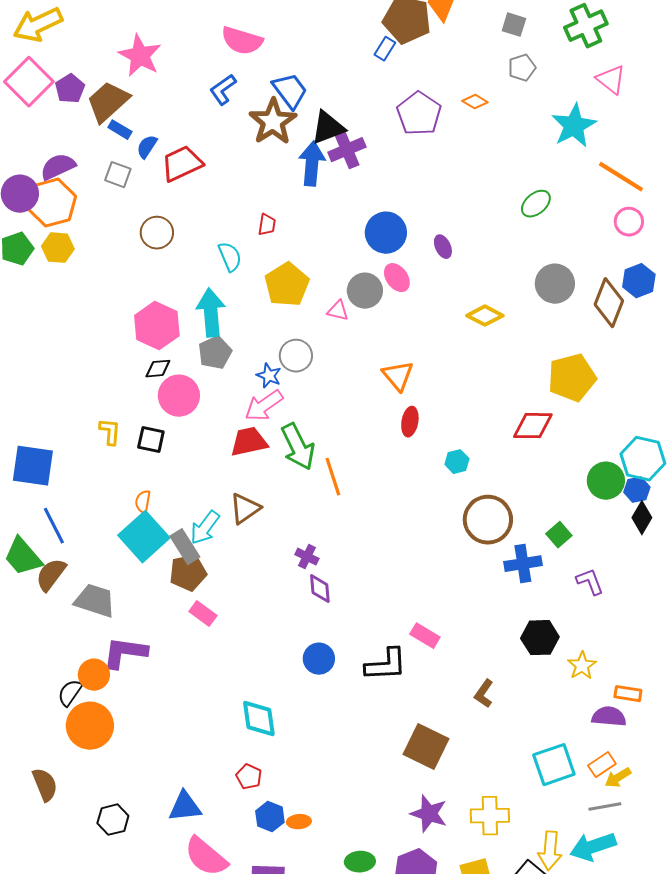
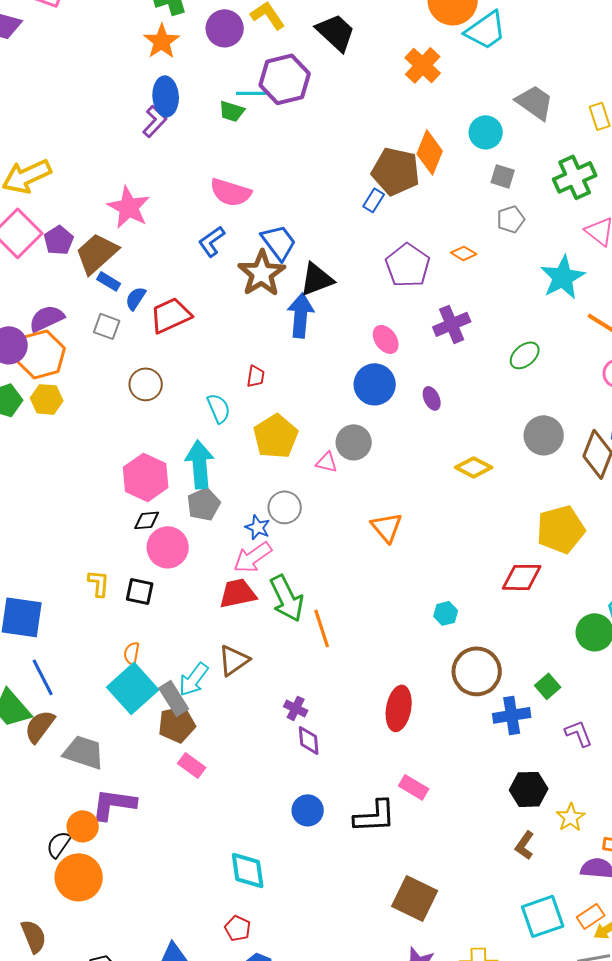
purple cross: (347, 150) -> (452, 324), moved
pink ellipse: (397, 278) -> (386, 339), moved
red ellipse: (410, 422) -> (399, 708), moved, size x1.5
brown L-shape: (484, 694) -> (525, 845), moved

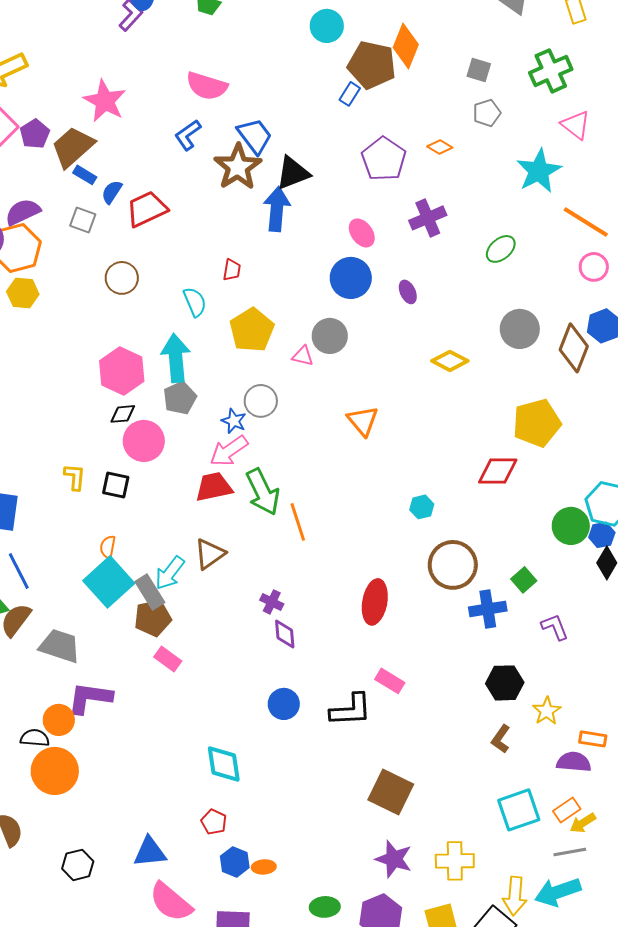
cyan circle: (486, 132) -> (327, 26), moved
black semicircle: (59, 844) -> (35, 738), turned 60

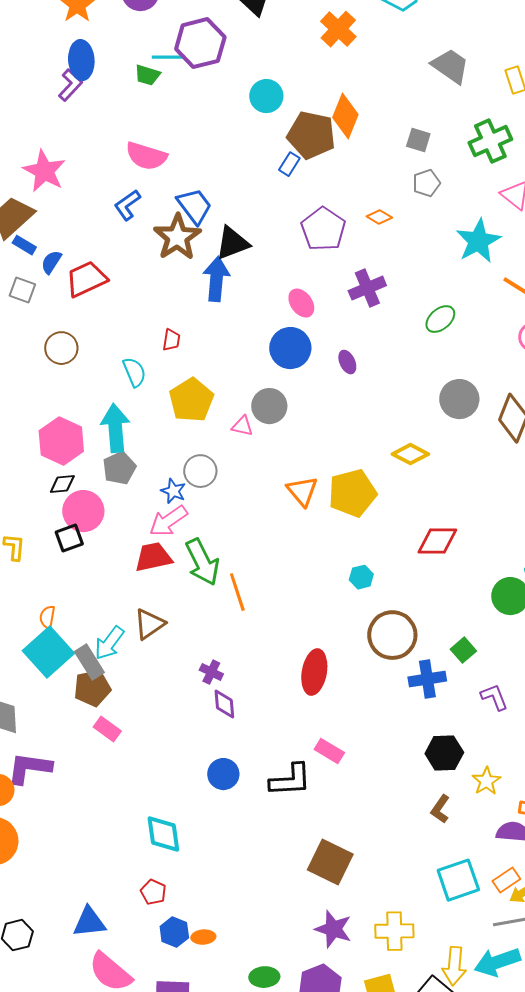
yellow diamond: (450, 361) -> (410, 454), moved
yellow pentagon: (537, 423) -> (352, 493), moved
black square: (116, 485) -> (69, 538), moved, turned -32

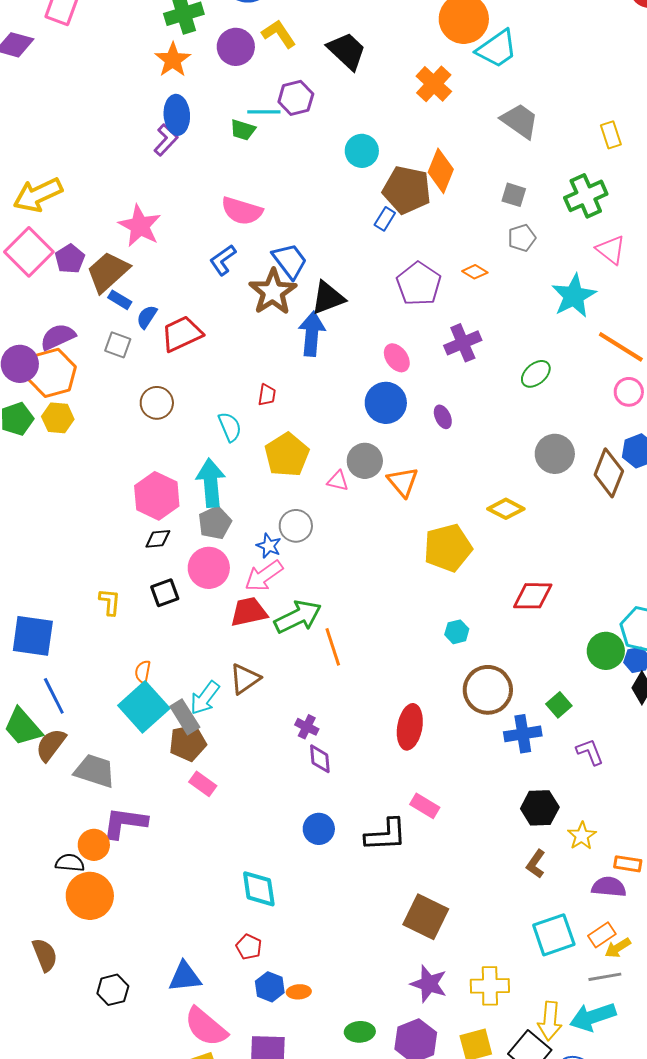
purple hexagon: (200, 43) -> (296, 98), size x0.7
gray trapezoid: (450, 66) -> (520, 121), moved
orange triangle: (302, 491) -> (403, 482), moved
pink circle: (83, 511) -> (209, 568), moved
green arrow: (202, 562) -> (298, 617), turned -90

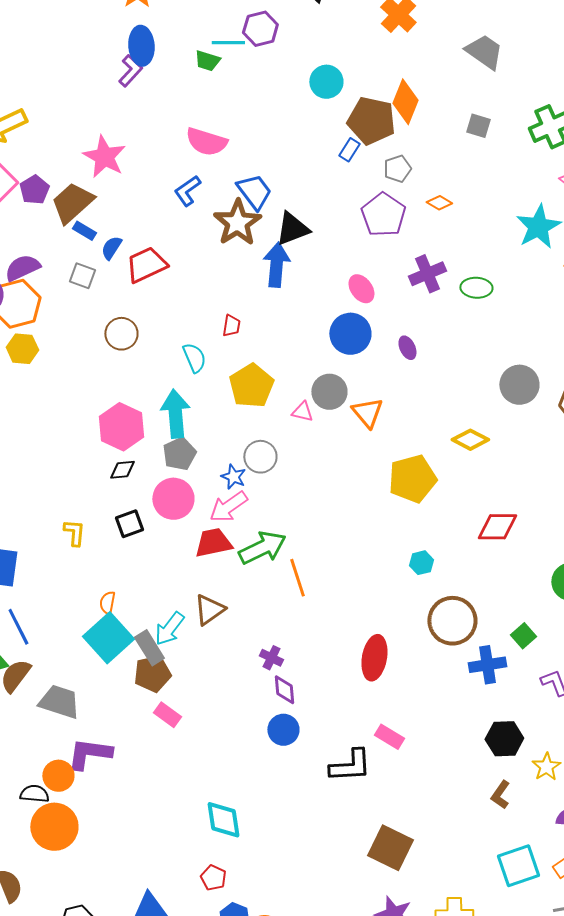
gray pentagon: (522, 238) -> (397, 169), moved
green ellipse: (536, 374) -> (476, 288), moved, turned 44
blue circle: (319, 829) -> (283, 730), moved

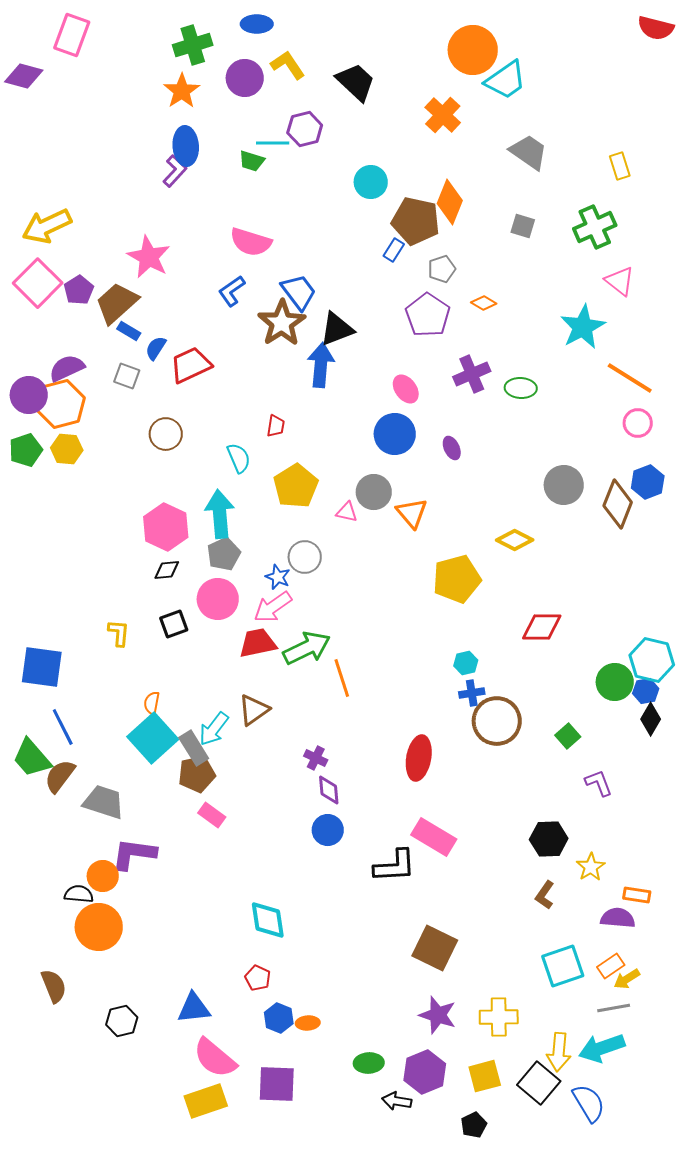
blue cross: (487, 665) -> (472, 693), moved, size x0.7
pink rectangle: (389, 737) -> (434, 837), size x1.5

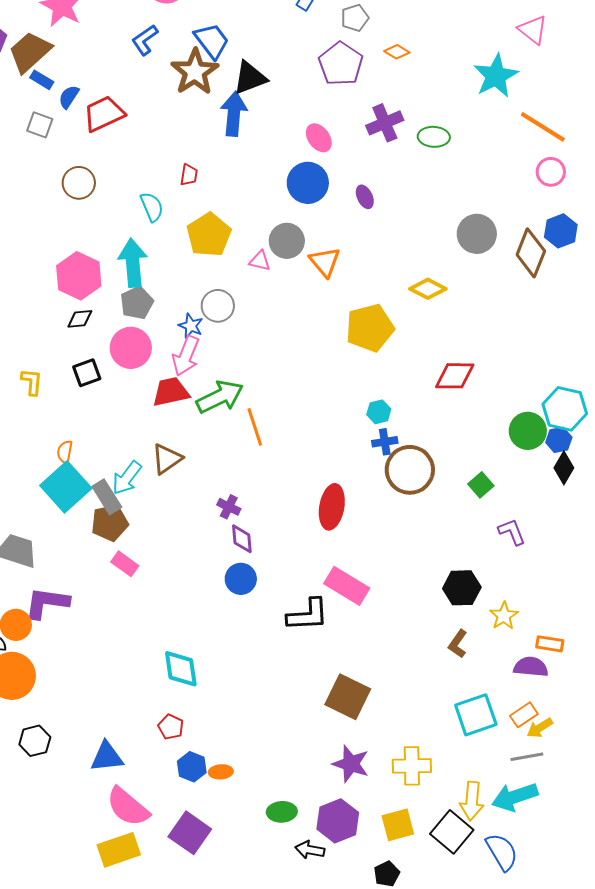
pink arrow: (273, 607) -> (186, 356), turned -33
black hexagon: (122, 1021) -> (35, 741), moved
purple square: (277, 1084) -> (190, 833), turned 33

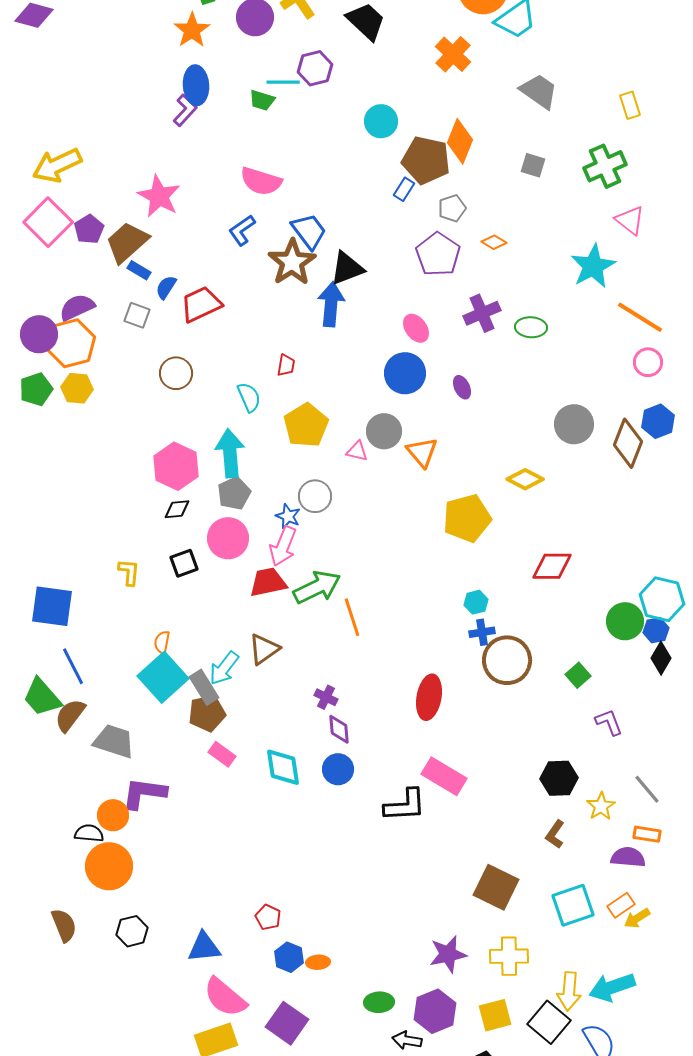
cyan diamond: (181, 669) -> (283, 767), moved
brown square: (348, 697) -> (496, 887), moved
gray line: (527, 757) -> (647, 789), moved, turned 60
purple star: (351, 764) -> (448, 954), turned -30

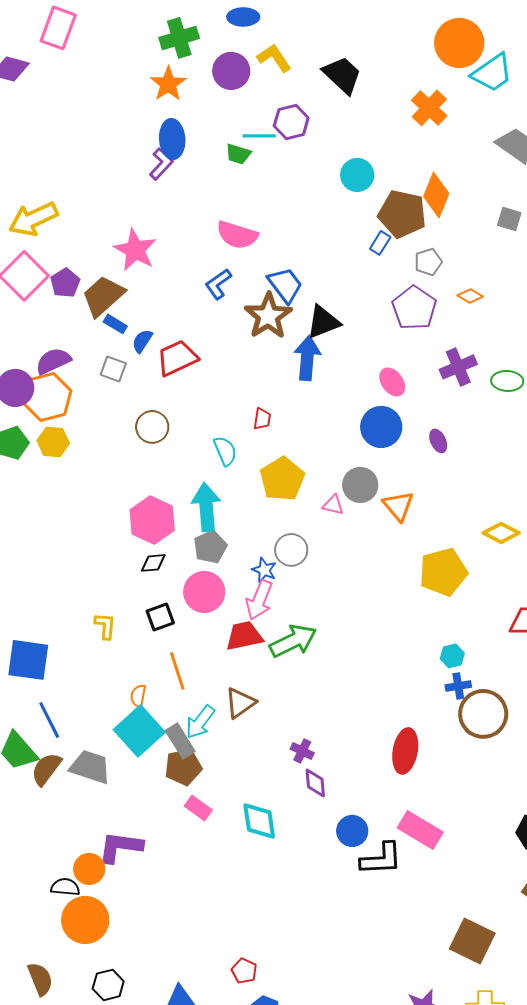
orange line: (352, 617) -> (177, 671), moved
gray trapezoid: (114, 741) -> (90, 767), moved
blue circle: (338, 769) -> (352, 831), moved

